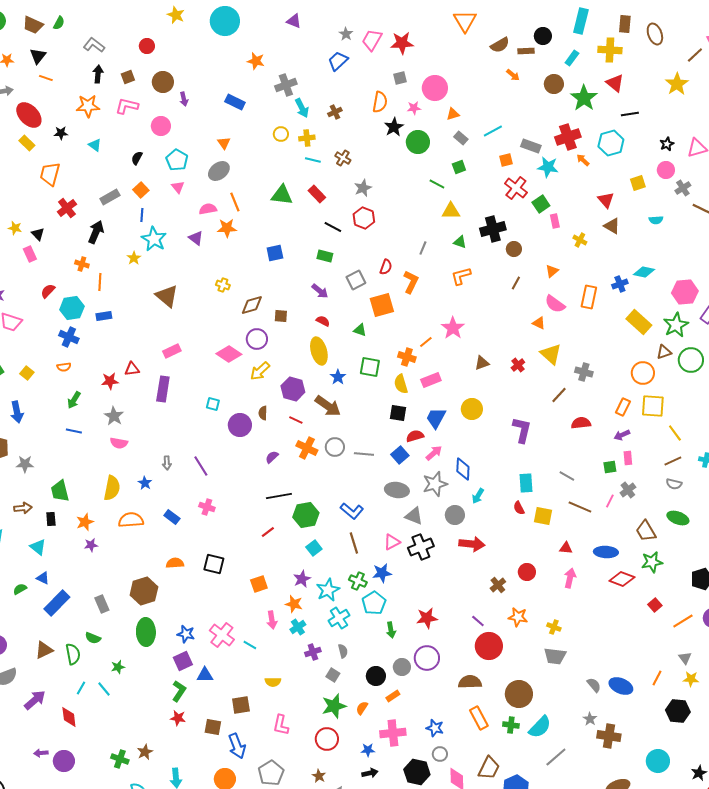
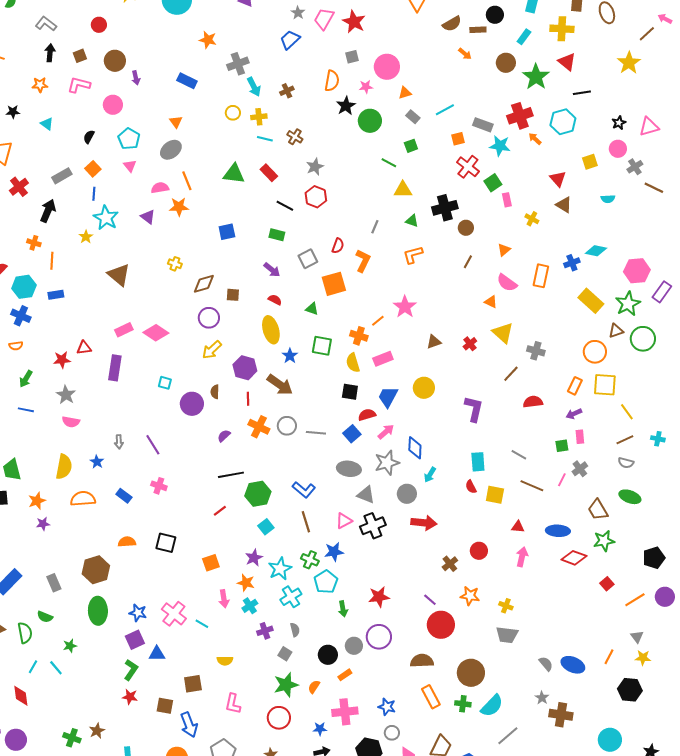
red star: (402, 43) -> (354, 22), turned 30
orange star: (88, 106) -> (40, 85), size x0.7
pink diamond: (229, 354) -> (156, 333), moved
red line: (296, 420) -> (248, 399), turned 64

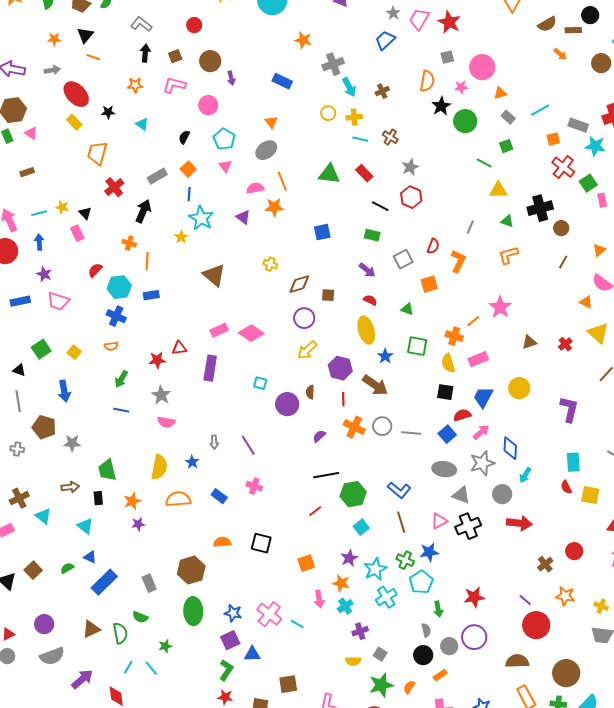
orange square: (334, 284) -> (429, 284), size x0.7
gray semicircle: (295, 630) -> (426, 630), moved
yellow semicircle: (225, 661) -> (353, 661), moved

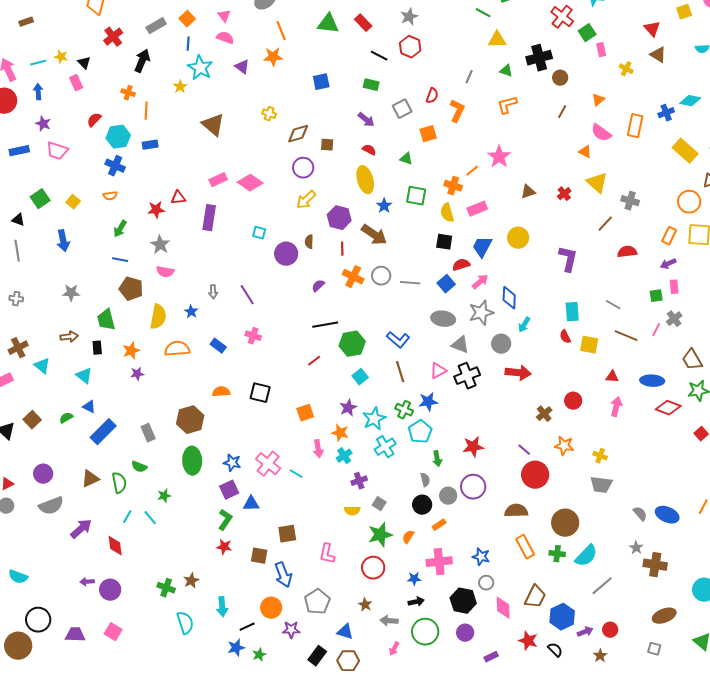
pink semicircle: (255, 188) -> (225, 38), moved, turned 30
brown pentagon: (44, 427) -> (131, 289), moved

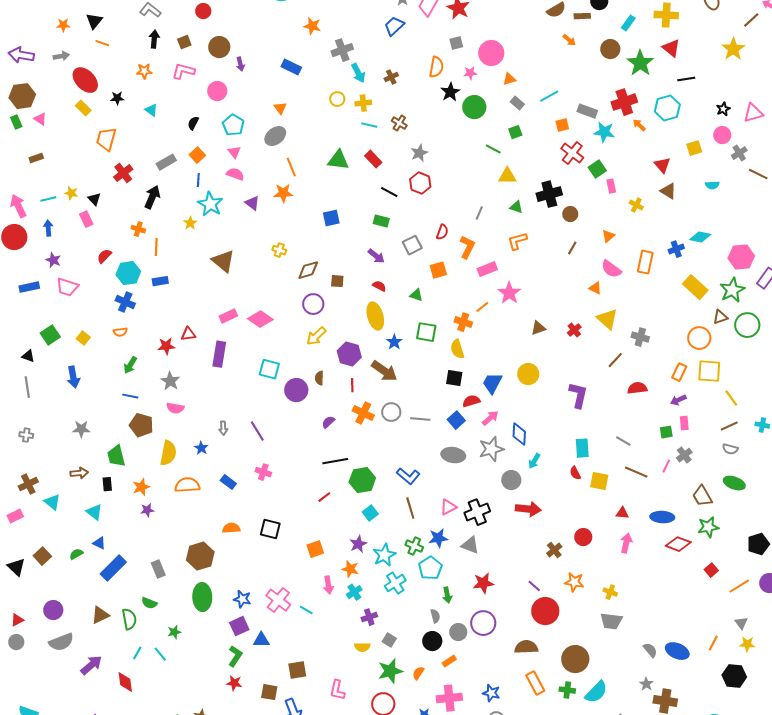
pink rectangle: (477, 209) -> (487, 269), moved
cyan square: (259, 233) -> (269, 369), size x1.5
gray triangle: (460, 345) -> (470, 545), moved

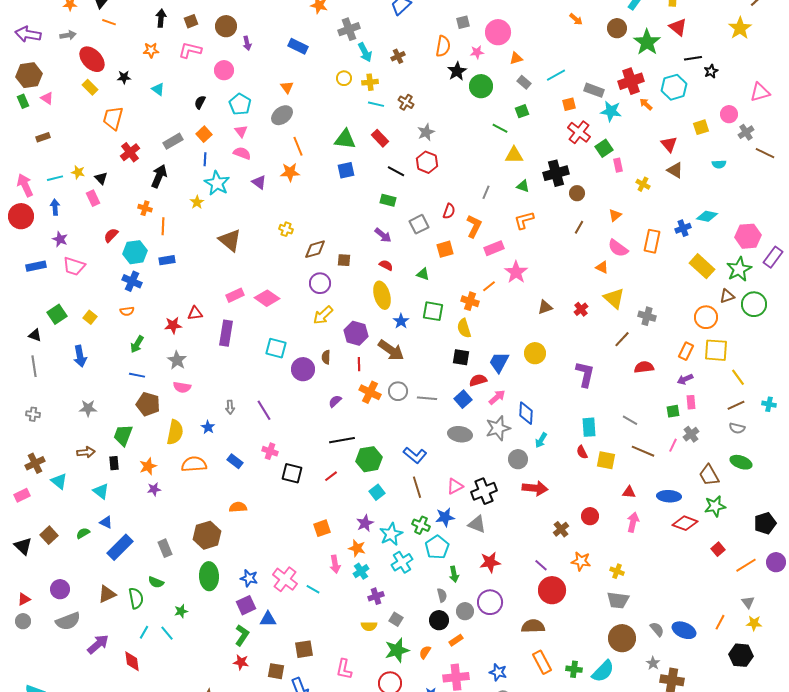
black star: (723, 109) -> (711, 71), moved
blue square: (331, 218) -> (346, 170), moved
green trapezoid: (116, 456) -> (123, 435), turned 35
black square: (270, 529) -> (292, 473), moved
brown circle: (575, 659) -> (622, 638), moved

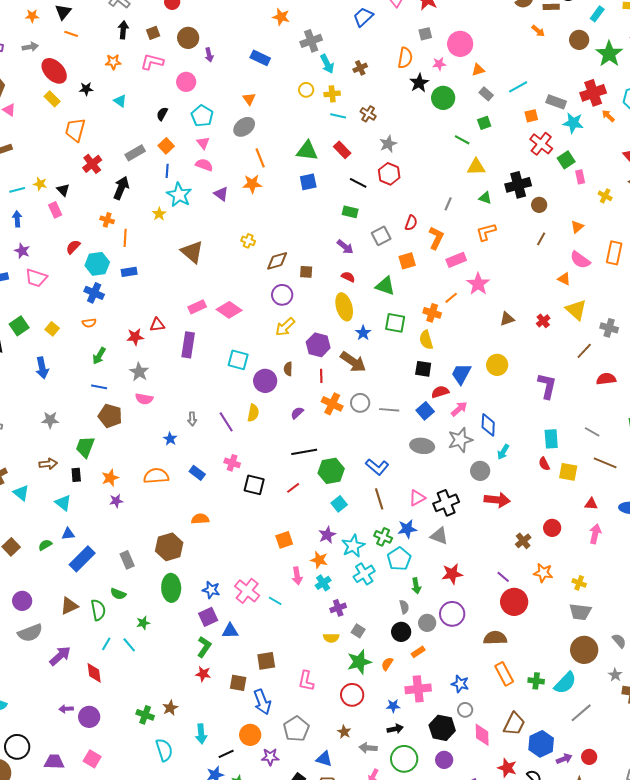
green triangle: (423, 274) -> (385, 286), size x1.5
yellow semicircle: (175, 432) -> (253, 413), moved, size x0.7
blue triangle: (106, 522) -> (68, 534), turned -32

